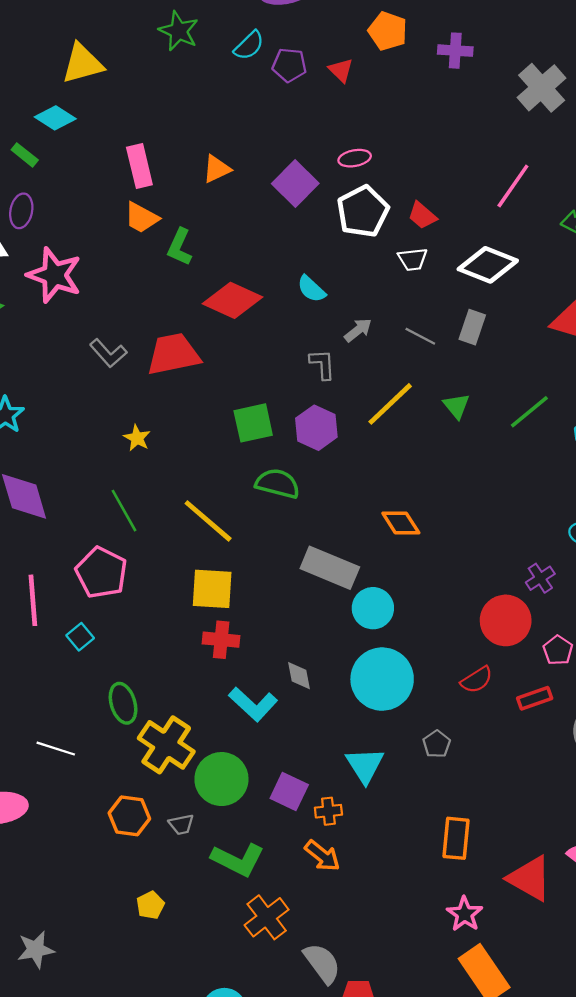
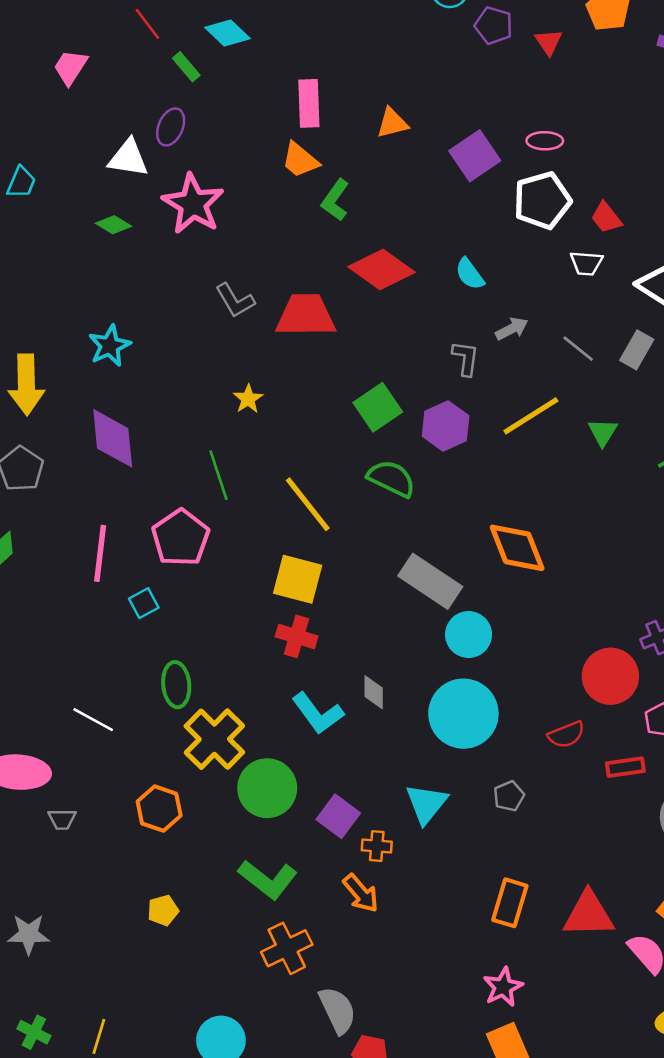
green square: (253, 423) -> (378, 407), turned -33
orange diamond: (401, 523) -> (517, 548), size x1.4
gray trapezoid: (181, 824) -> (62, 819), moved
red triangle: (530, 878) -> (588, 914), moved, turned -42

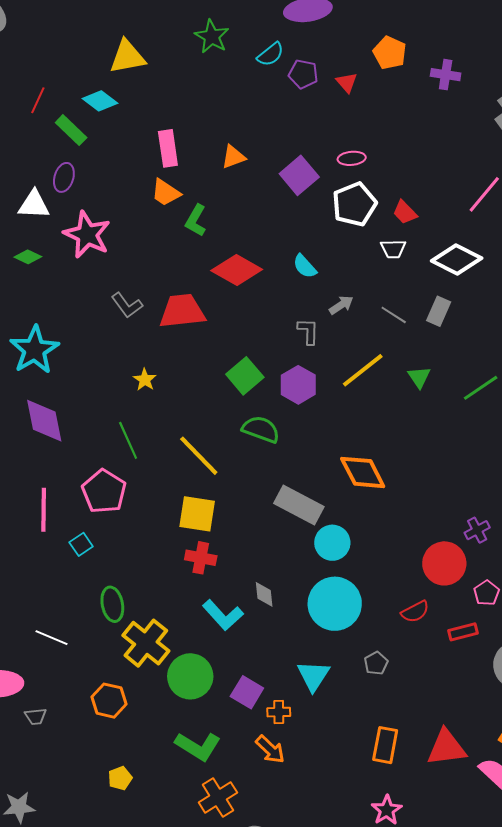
red line: (147, 24) -> (38, 100), turned 68
green rectangle: (186, 67) -> (71, 130), size x1.4
cyan star: (110, 346) -> (34, 350), size x1.5

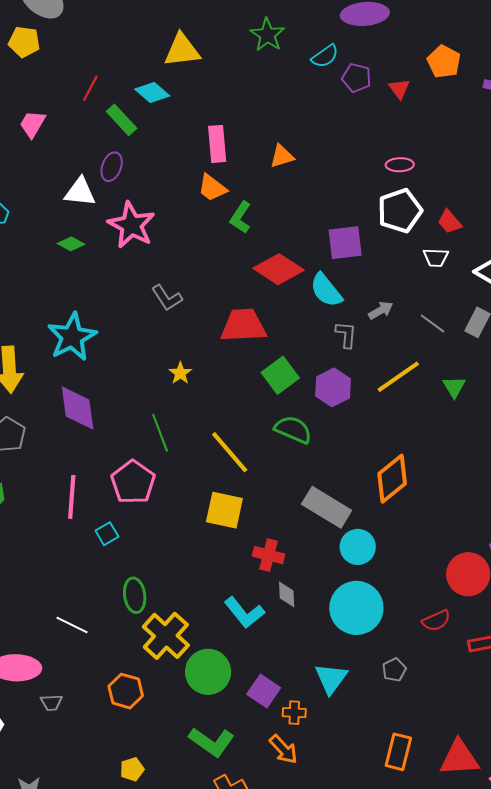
purple square: (299, 175) -> (345, 243), moved, turned 30
cyan semicircle: (305, 266) -> (326, 290), moved, size x1.4
red trapezoid: (182, 311) -> (243, 325), moved
orange diamond: (363, 472) -> (392, 479), turned 75
red cross: (201, 558) -> (269, 555), moved

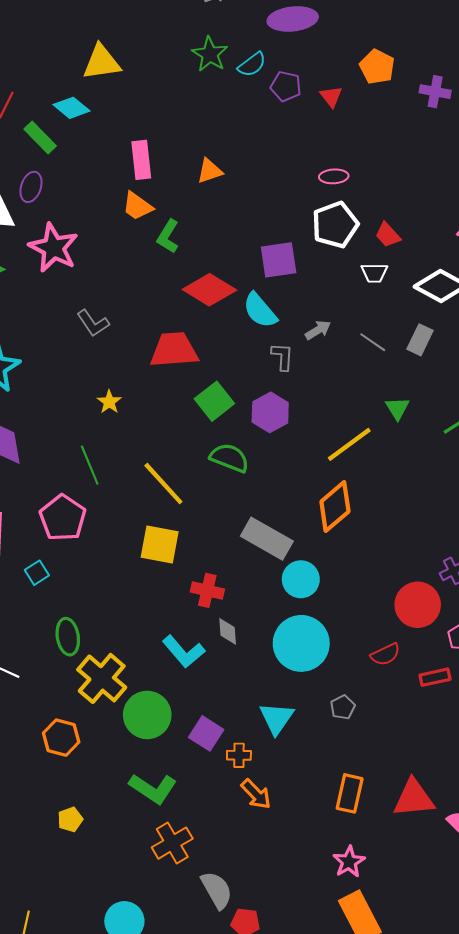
green star: (267, 35) -> (210, 54), moved
yellow line: (398, 377) -> (349, 444), moved
orange arrow: (283, 749) -> (256, 794), moved

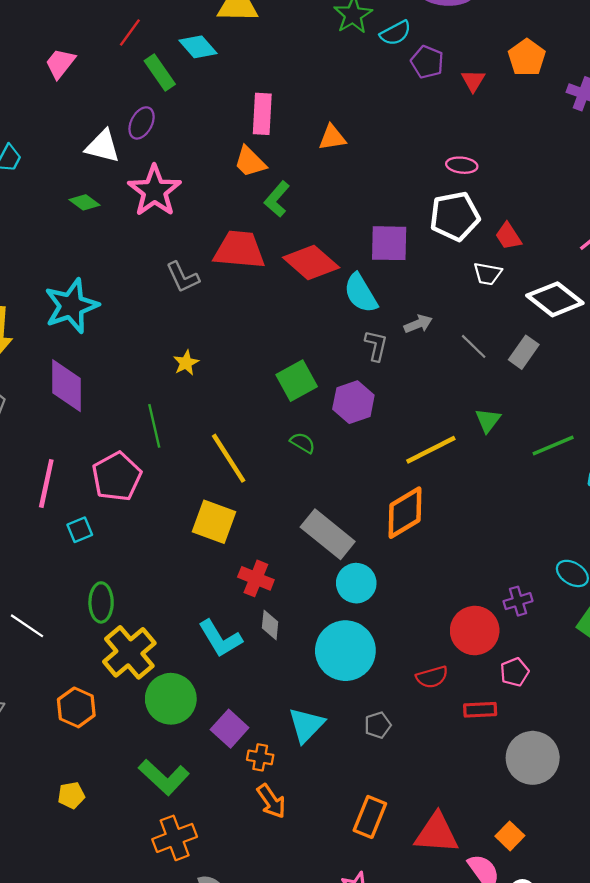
red trapezoid: (174, 350) -> (239, 250), moved
green semicircle: (229, 458) -> (303, 443), size x0.6

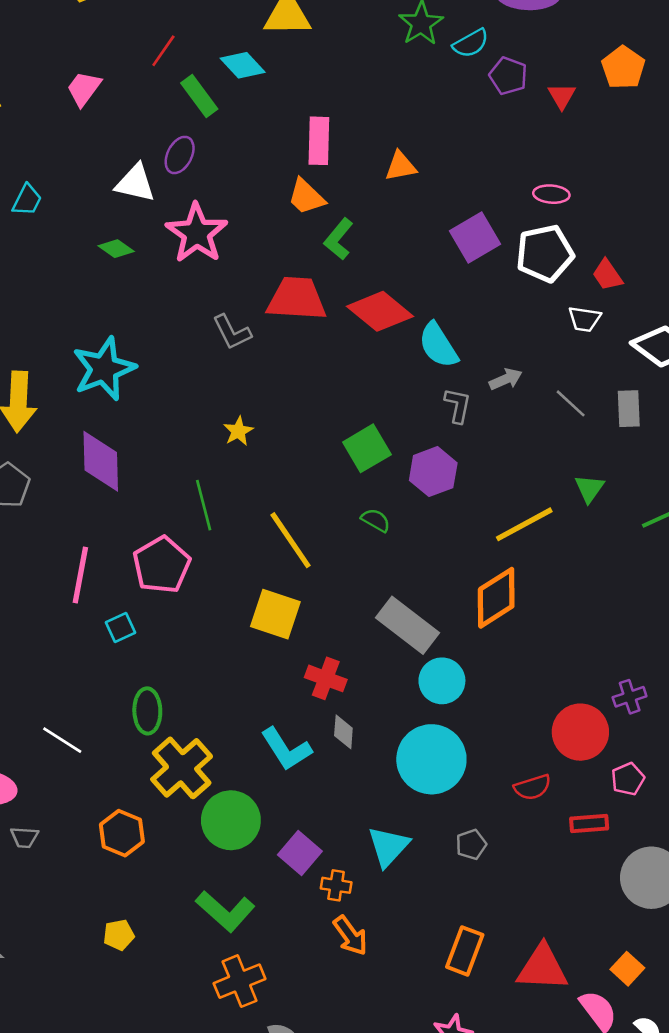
purple square: (389, 243) -> (475, 238), moved, turned -30
gray rectangle: (524, 352) -> (629, 409), turned -36

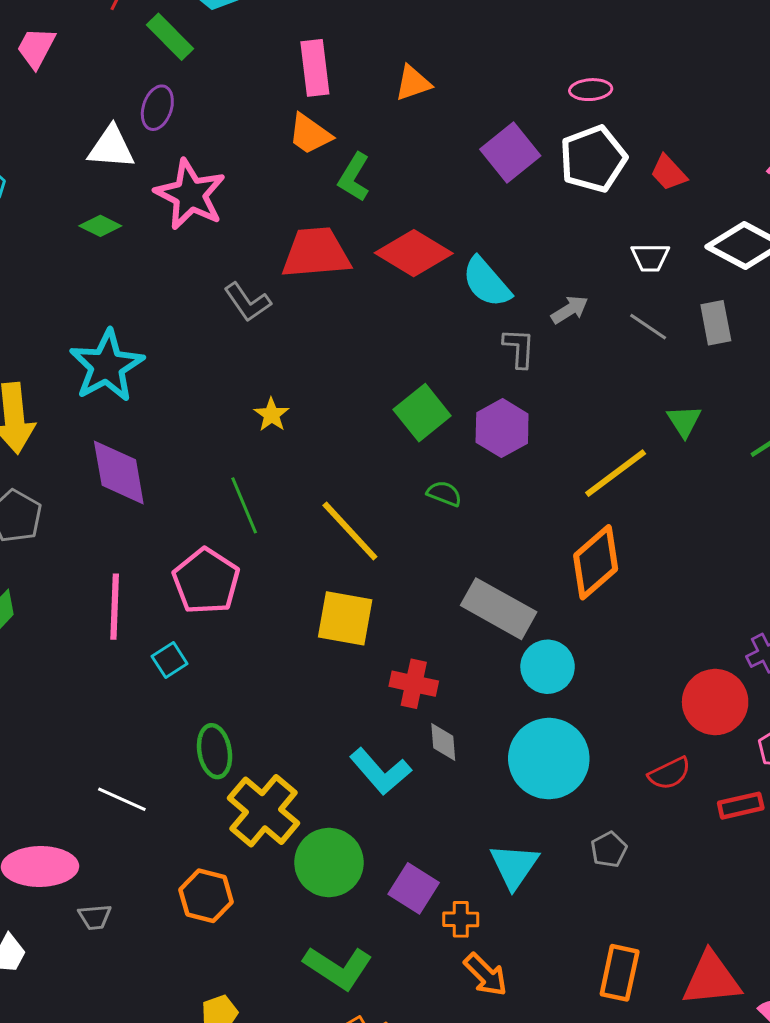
white trapezoid: (584, 319) -> (650, 257), moved

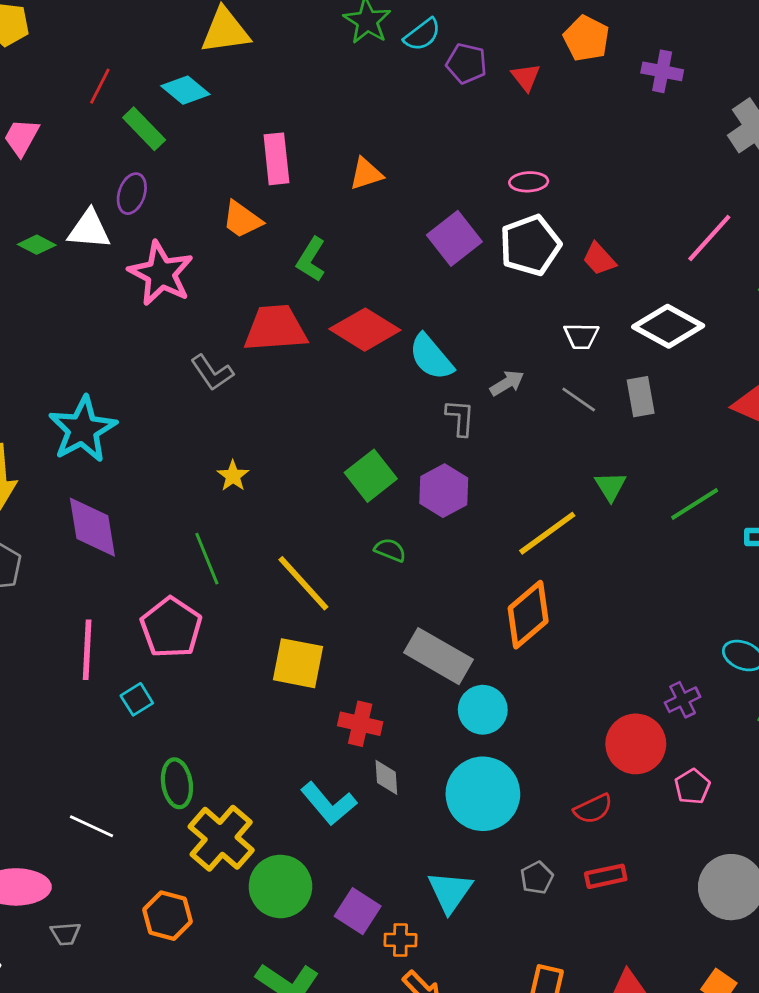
orange trapezoid: (310, 134) -> (242, 220), moved
green diamond: (100, 226) -> (37, 245), moved
red rectangle: (741, 806) -> (606, 876), moved

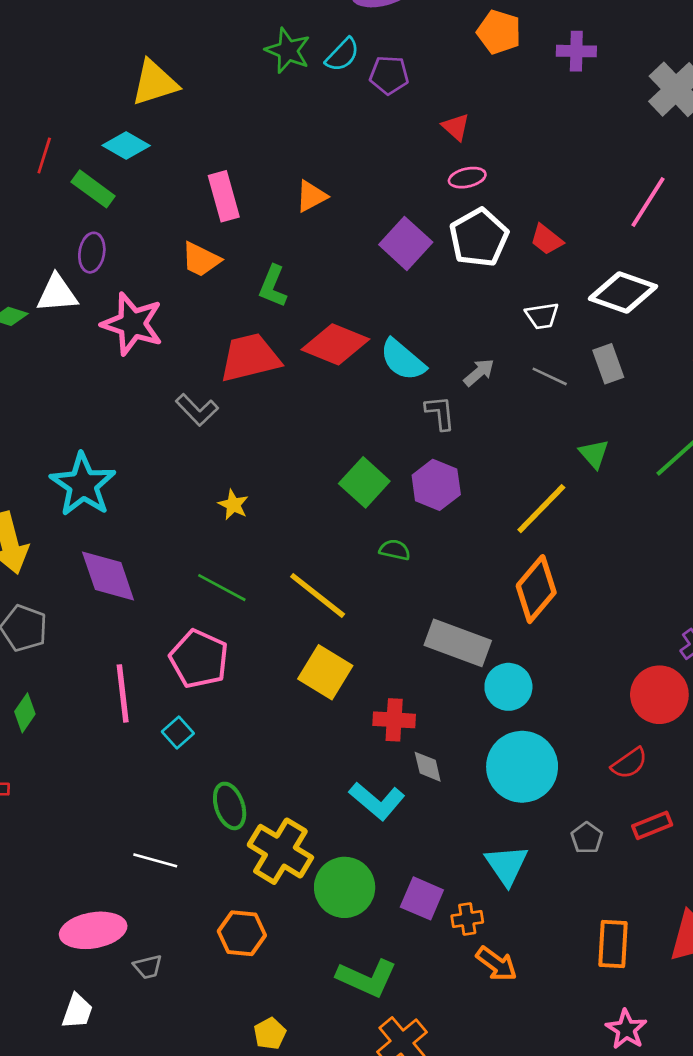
red triangle: (526, 77) -> (456, 127), moved
green line: (207, 559) -> (222, 588), turned -30
yellow square: (298, 663) -> (325, 672), turned 30

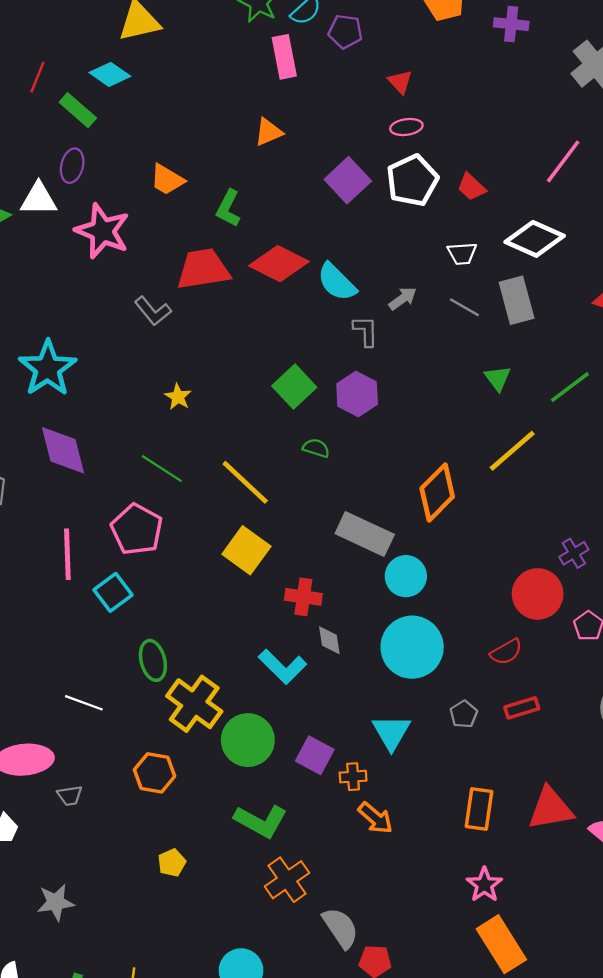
pink rectangle: (224, 196) -> (284, 57), moved
gray rectangle: (608, 364) -> (517, 300), size x1.4
yellow line: (541, 509) -> (512, 451), moved
cyan square: (178, 733) -> (113, 592), size x1.4

